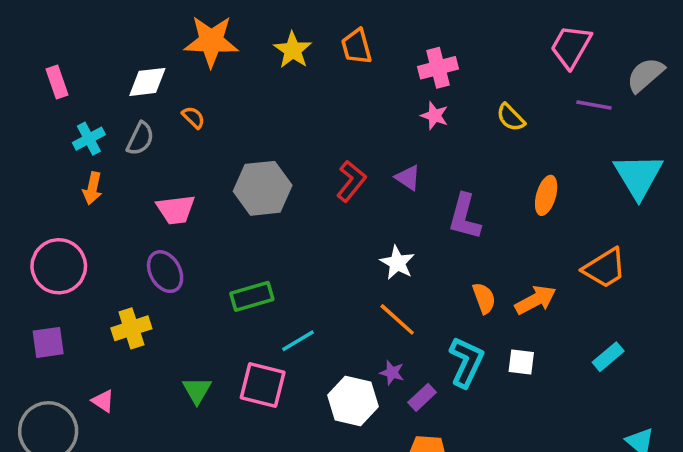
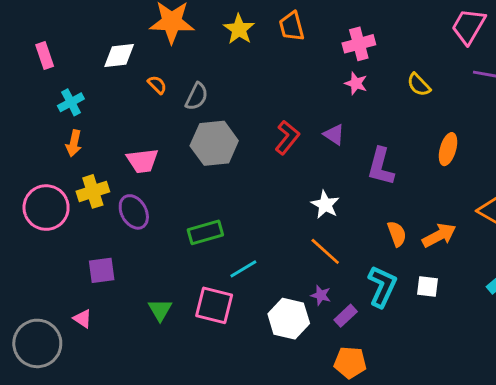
gray semicircle: (140, 139) -> (197, 96), moved
yellow cross: (131, 328) -> (93, 191), moved
purple square: (48, 342) -> (102, 270), moved

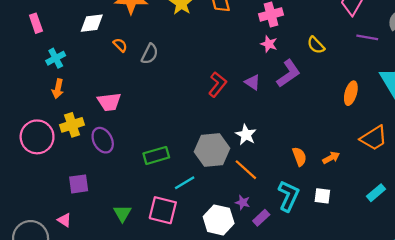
gray hexagon: (214, 143) -> (212, 150), moved
orange ellipse: (448, 149) -> (351, 93), moved
purple L-shape: (381, 167) -> (289, 73), moved, turned -140
orange arrow: (439, 235) -> (331, 158), size x0.7

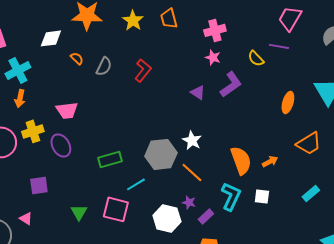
purple line: (367, 37) -> (279, 46), moved
cyan cross: (56, 58) -> (18, 70), size x1.4
red L-shape: (217, 84) -> (143, 70), moved
orange semicircle: (299, 157) -> (241, 160), size x1.6

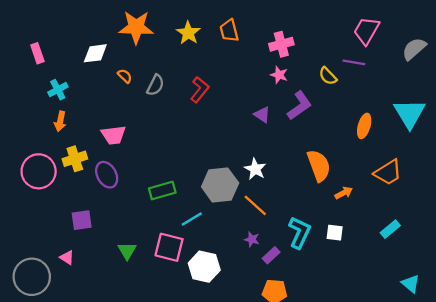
cyan cross: (18, 70) -> (58, 90), size x0.7
orange semicircle: (241, 160) -> (319, 166), moved
white hexagon: (167, 218) -> (204, 267), moved

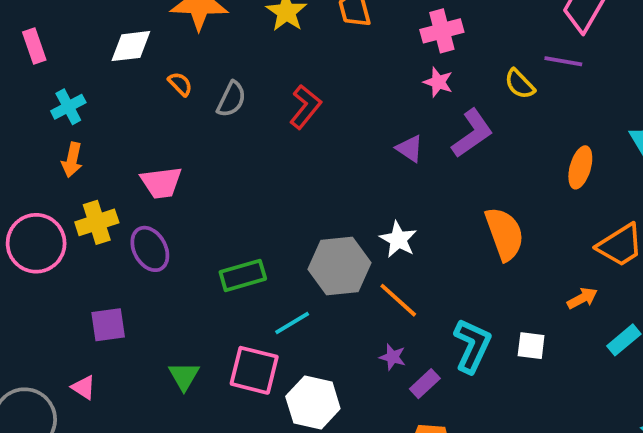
orange arrow: (344, 193) -> (582, 298), moved

